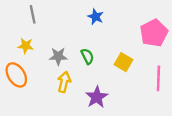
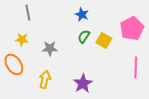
green semicircle: (87, 56) -> (84, 36), moved, turned -120
yellow square: (124, 62) -> (104, 40), moved
yellow arrow: (64, 82) -> (45, 79), moved

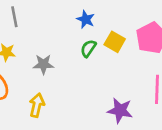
yellow square: (104, 40) -> (115, 42), moved
purple star: (83, 83) -> (120, 110), moved, turned -30

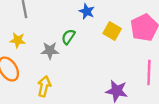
green semicircle: (88, 48) -> (68, 37), moved

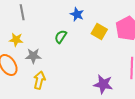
gray star: (50, 51) -> (33, 56), moved

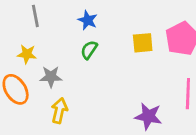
blue star: (77, 14) -> (88, 20), moved
yellow square: (99, 32) -> (143, 43), turned -35

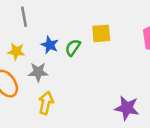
blue star: (88, 20) -> (50, 45), moved
yellow square: (143, 43) -> (101, 33), moved

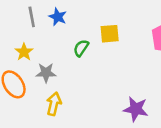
blue star: (50, 45) -> (58, 17), moved
yellow star: (16, 51) -> (24, 52), turned 30

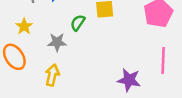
gray star: (46, 73) -> (57, 42), moved

